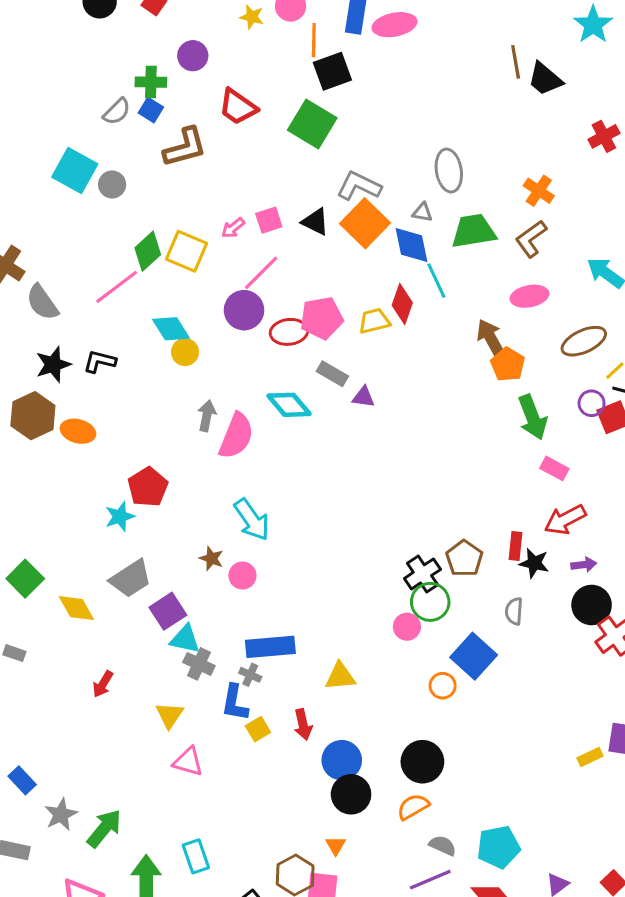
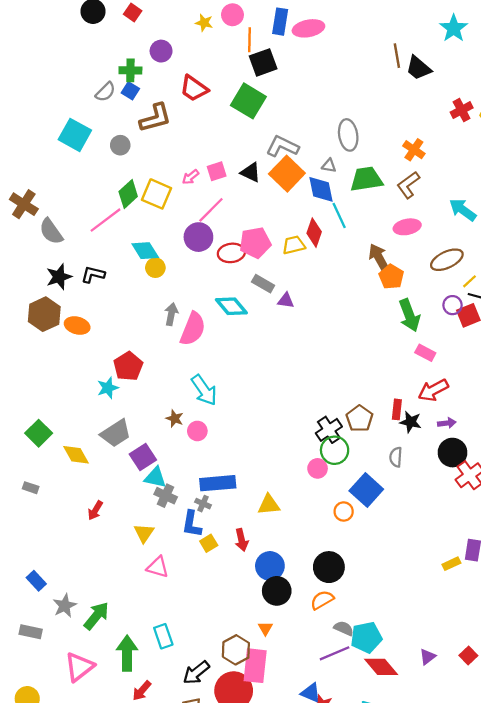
gray circle: (112, 184) -> (120, 145), moved
cyan pentagon: (498, 847) -> (366, 637), moved

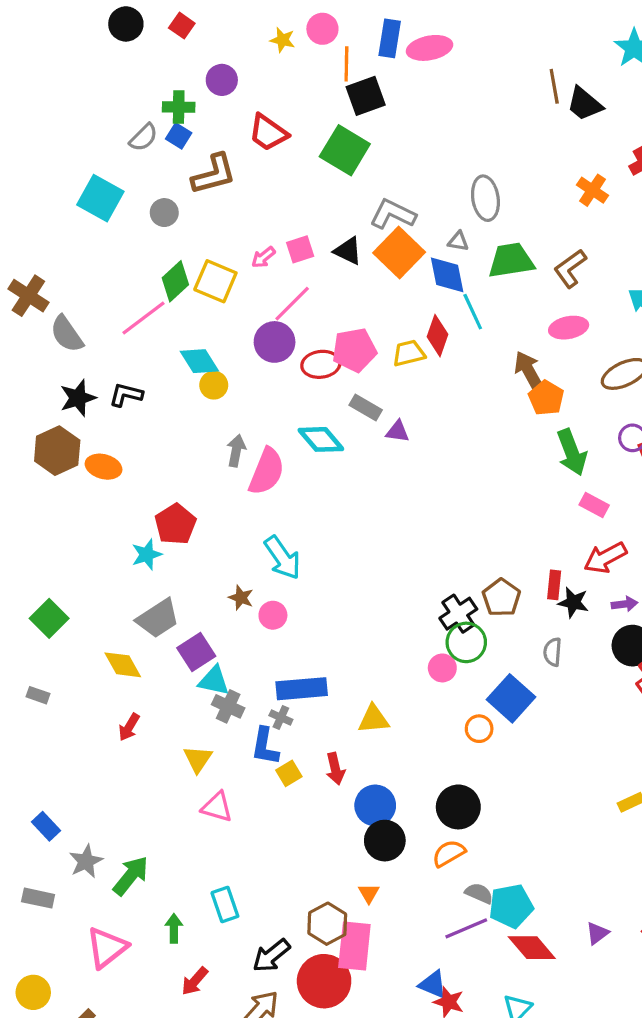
orange cross: (414, 150) -> (593, 190), moved
yellow diamond: (76, 455) -> (123, 665), moved
green arrow: (127, 653) -> (174, 928), size x0.6

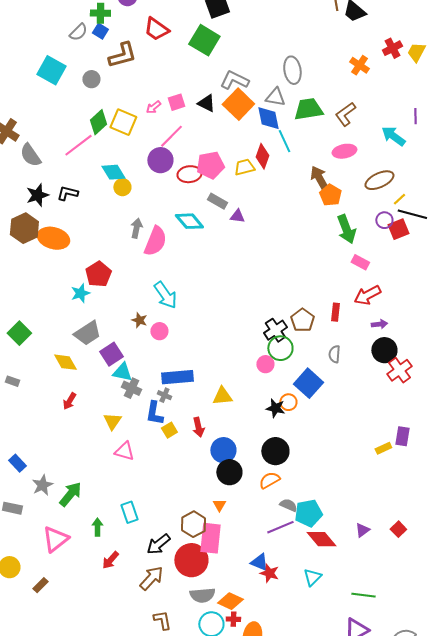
gray triangle: (458, 241) -> (275, 97), size x1.5
orange ellipse: (104, 467) -> (53, 238), size x1.4
black star: (573, 602) -> (275, 408), moved

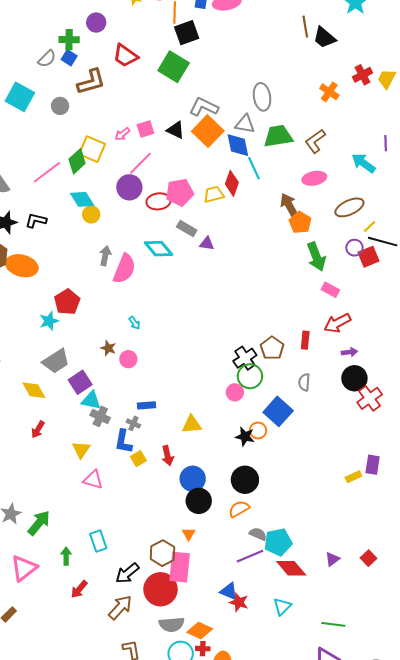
green diamond: (98, 122) -> (77, 161), moved
cyan arrow: (165, 295) -> (134, 323), size x0.5
blue rectangle: (177, 377) -> (146, 405), size x0.6

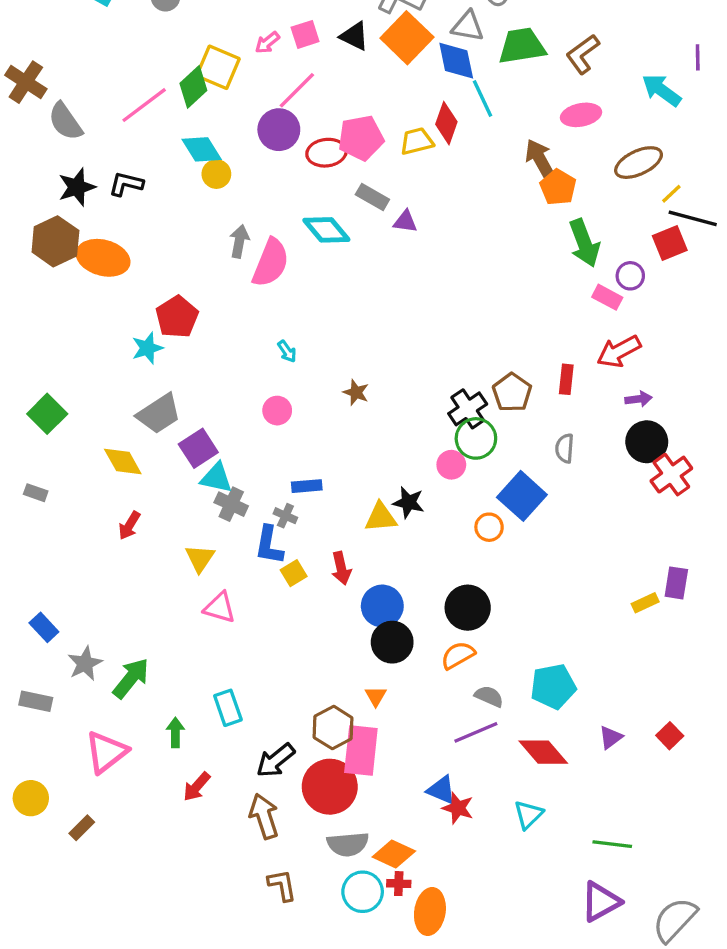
purple circle: (354, 248) -> (630, 276), moved
brown star: (108, 348) -> (356, 392), moved
black star: (245, 437) -> (409, 503), moved
cyan pentagon: (278, 542) -> (553, 686), moved
brown arrow: (120, 607) -> (264, 816), turned -60

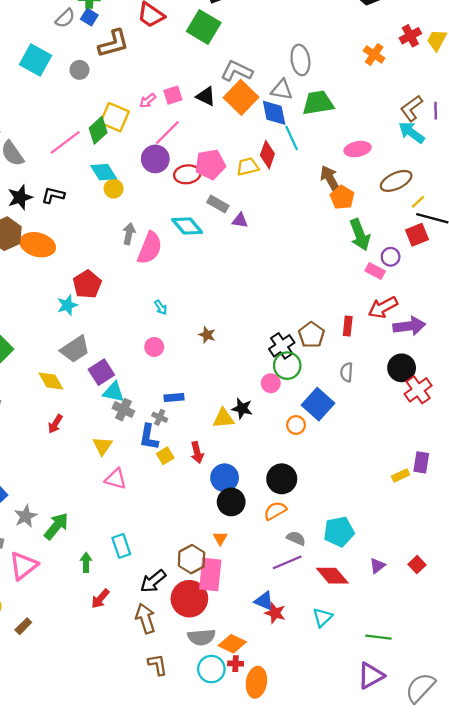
brown L-shape: (583, 54) -> (411, 108), moved
purple arrow: (639, 399) -> (409, 326), moved, size x1.8
pink triangle: (106, 752) -> (23, 566), moved

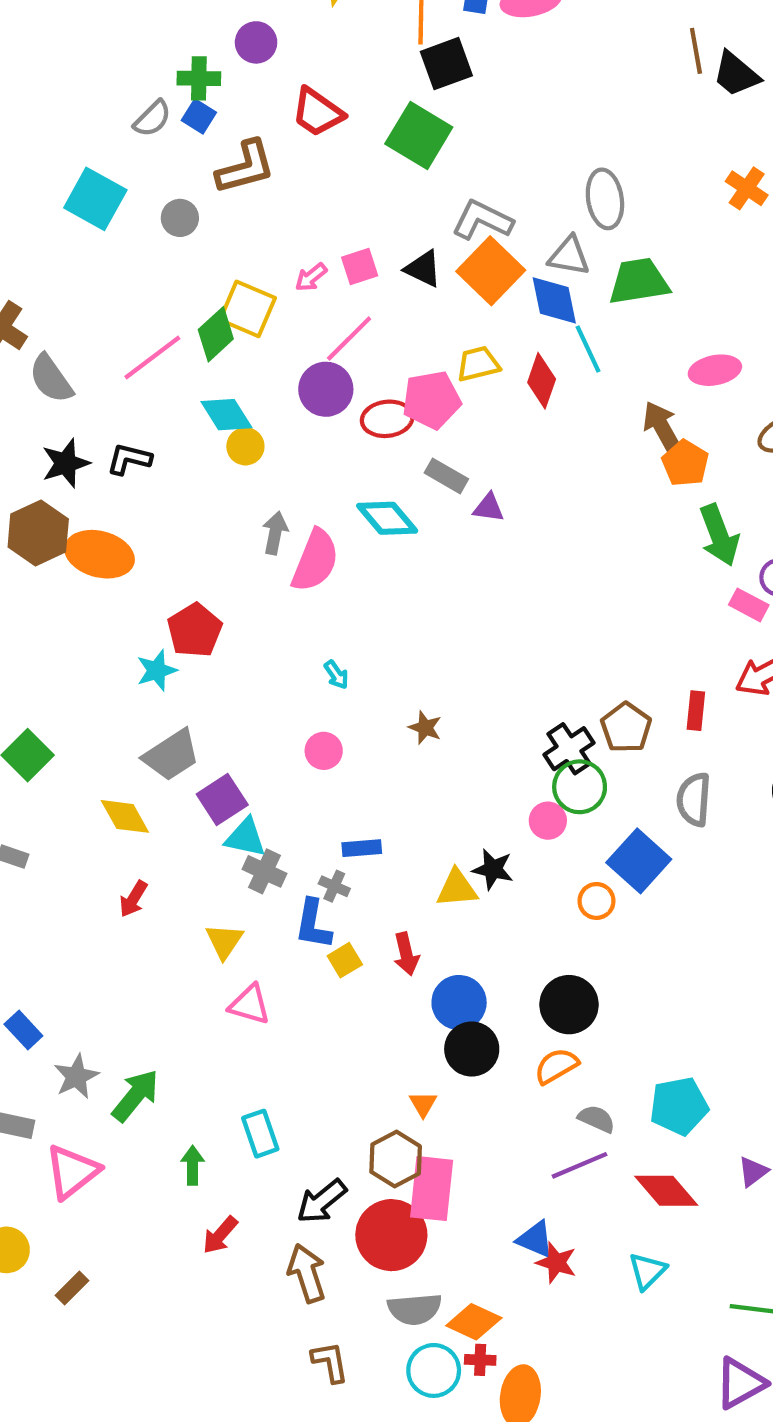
yellow trapezoid: (248, 167) -> (478, 364), moved
gray semicircle: (347, 372) -> (694, 799), size x1.4
orange triangle: (220, 538) -> (423, 1104), moved

